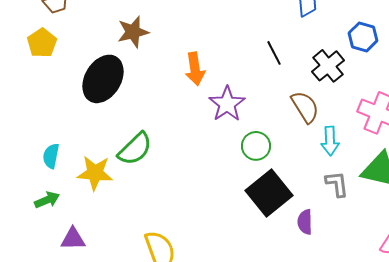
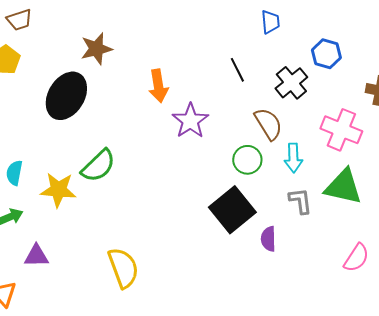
green circle: (256, 146) -> (247, 160), moved

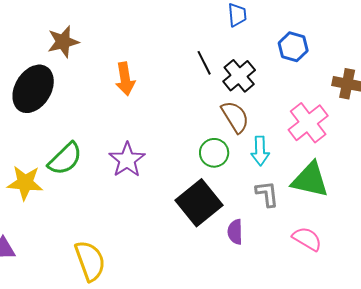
black cross: (291, 83) -> (239, 76), moved
purple star: (190, 121) -> (127, 160), moved
pink cross: (341, 130) -> (308, 123), turned 30
pink semicircle: (356, 258) -> (307, 239), moved, turned -92

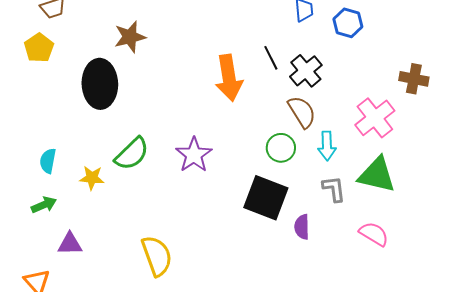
blue hexagon: (293, 47) -> (348, 23), moved
orange arrow: (125, 79) -> (229, 78), moved, size x1.4
black ellipse: (33, 89) -> (100, 84), turned -33
yellow star: (25, 183) -> (92, 178), size x0.7
black square: (199, 203) -> (266, 198), turned -30

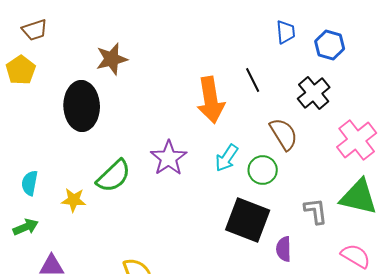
black cross: (306, 71) -> (314, 93), moved
cyan arrow: (327, 146) -> (227, 158), moved, turned 36
purple star: (194, 155) -> (169, 158), moved

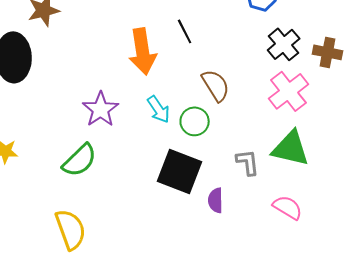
black cross: (314, 93) -> (284, 44), moved
cyan arrow: (227, 158) -> (159, 109), turned -68
green semicircle: (114, 176) -> (80, 160), moved

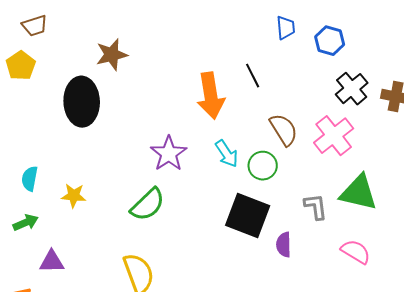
pink cross: (289, 91) -> (334, 136), moved

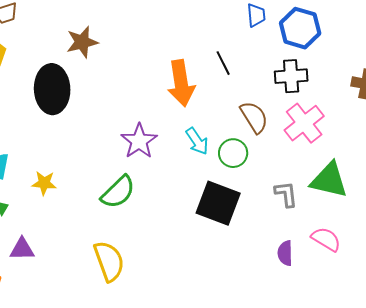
blue hexagon: (330, 41) -> (300, 28), size x1.4
black cross: (352, 89) -> (291, 76), moved, turned 36
purple semicircle: (284, 245) -> (285, 253), moved

